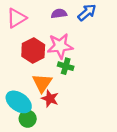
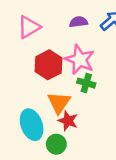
pink star: (60, 46) -> (80, 60), turned 30
cyan ellipse: (19, 102) -> (32, 125), turned 35
green circle: (28, 119) -> (56, 144), moved

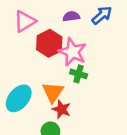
red hexagon: (49, 65) -> (49, 43), moved
cyan ellipse: (32, 125) -> (19, 98), moved, turned 60

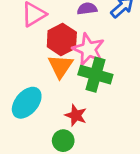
green cross: (79, 74) -> (95, 75), size x1.6
orange triangle: (53, 92) -> (60, 66), moved

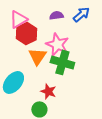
red hexagon: (62, 40) -> (26, 33), moved

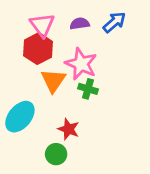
pink triangle: (18, 19) -> (42, 25), moved, turned -36
green cross: (62, 62) -> (88, 89), size x0.6

